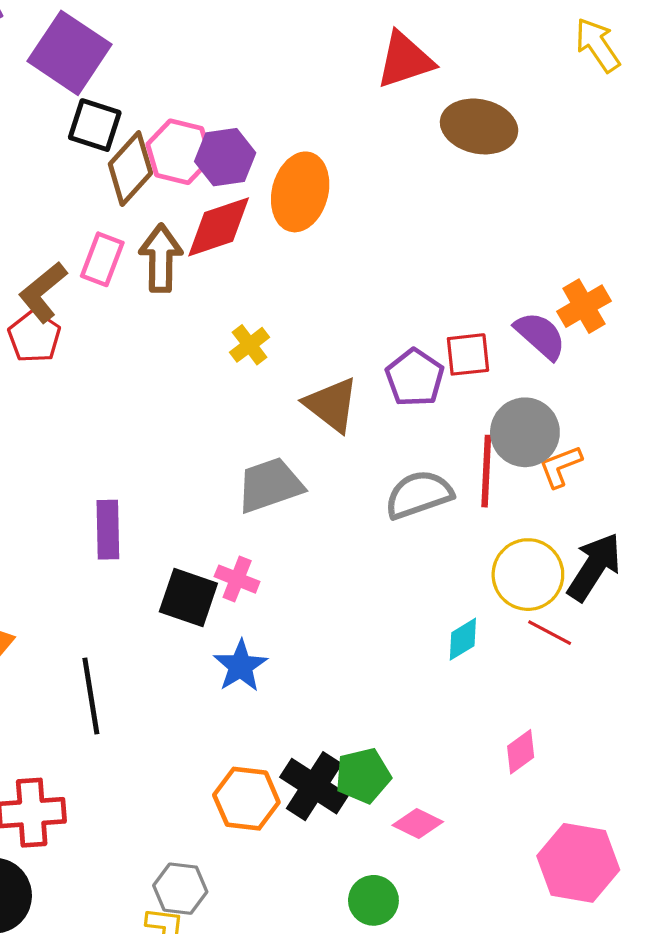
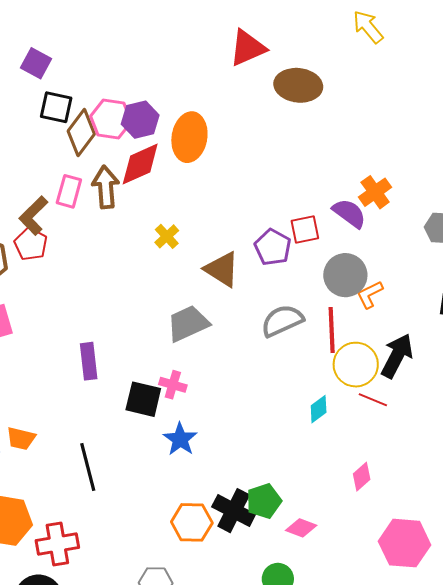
purple square: (70, 53) -> (36, 63), size x0.6
red line: (486, 471) -> (332, 330), moved

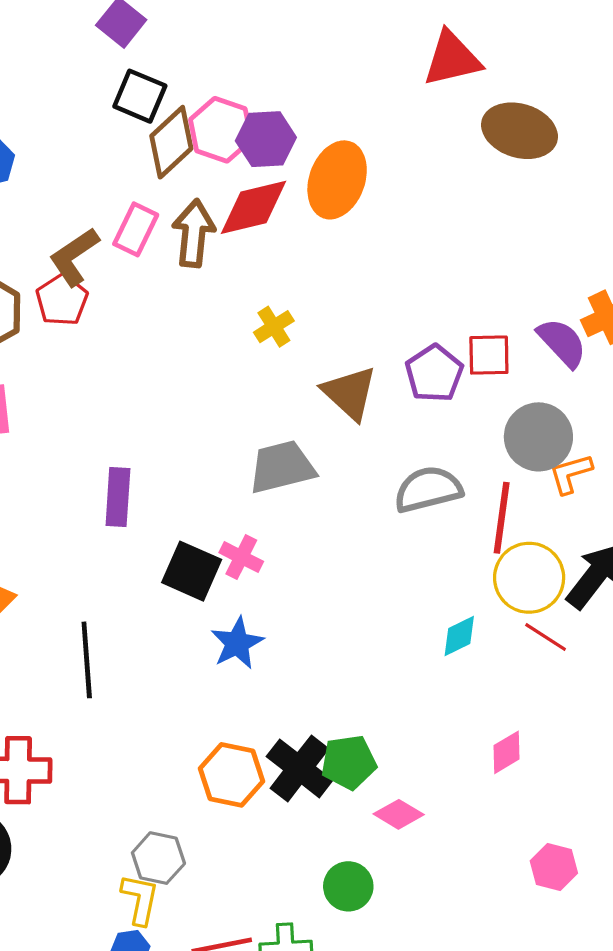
pink hexagon: (405, 543) -> (554, 867), size x0.6

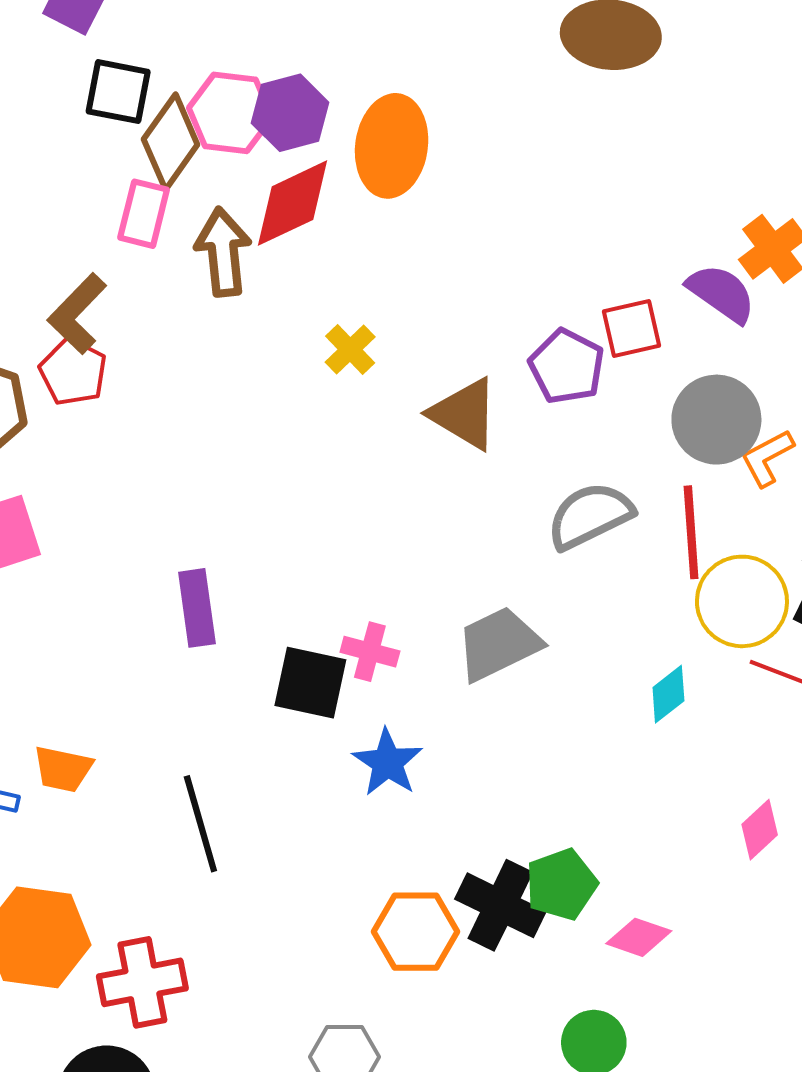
pink rectangle: (136, 229) -> (144, 214), moved
gray trapezoid: (282, 467) -> (499, 644), moved

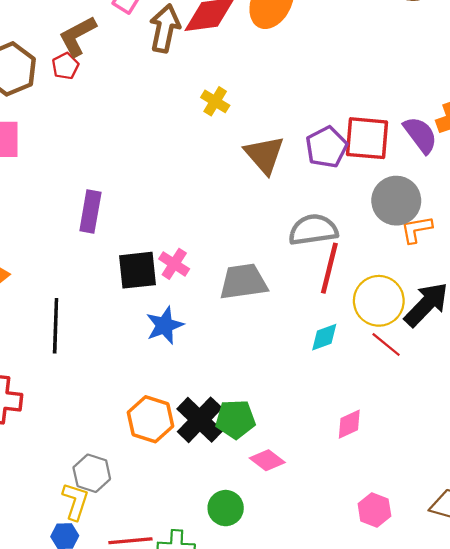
red square: (632, 328) -> (367, 138), size x1.4
yellow cross: (350, 349) -> (215, 101), turned -32
red pentagon: (73, 372) -> (65, 66), size x0.7
red line: (691, 532) -> (329, 268), moved
black square: (310, 683) -> (138, 270), turned -36

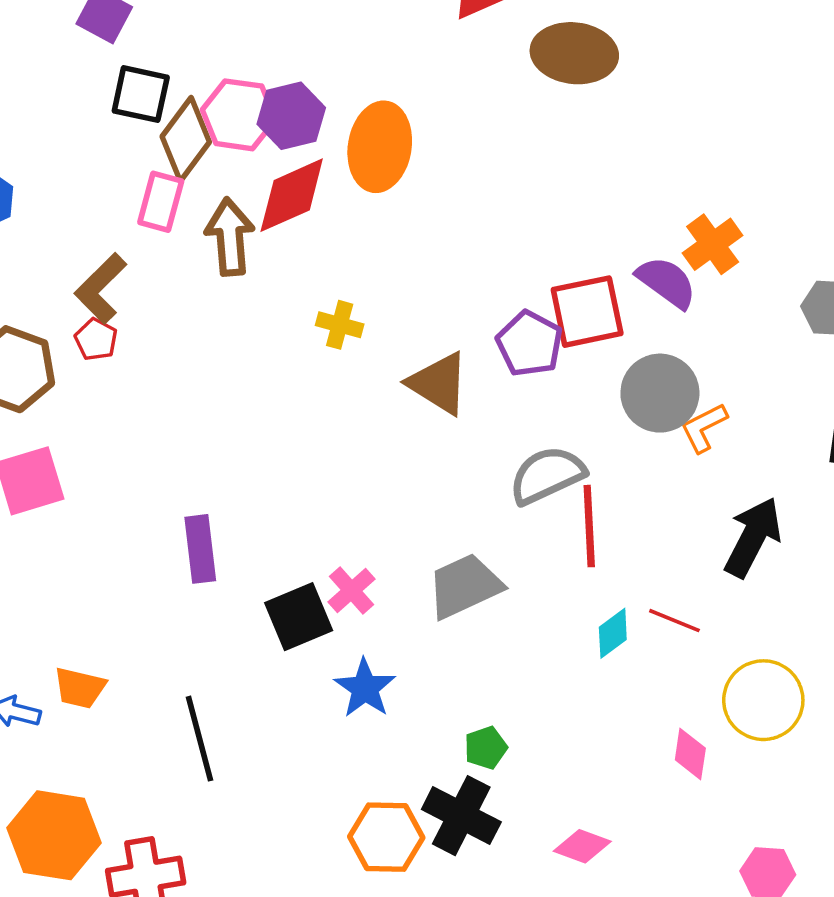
pink cross: (174, 264) -> (351, 590), turned 32
yellow circle: (379, 301) -> (763, 700), moved
red line: (386, 345) -> (674, 621), moved
green pentagon: (235, 419) -> (486, 748), moved, size x0.7
pink diamond: (349, 424) -> (690, 754), turned -40

